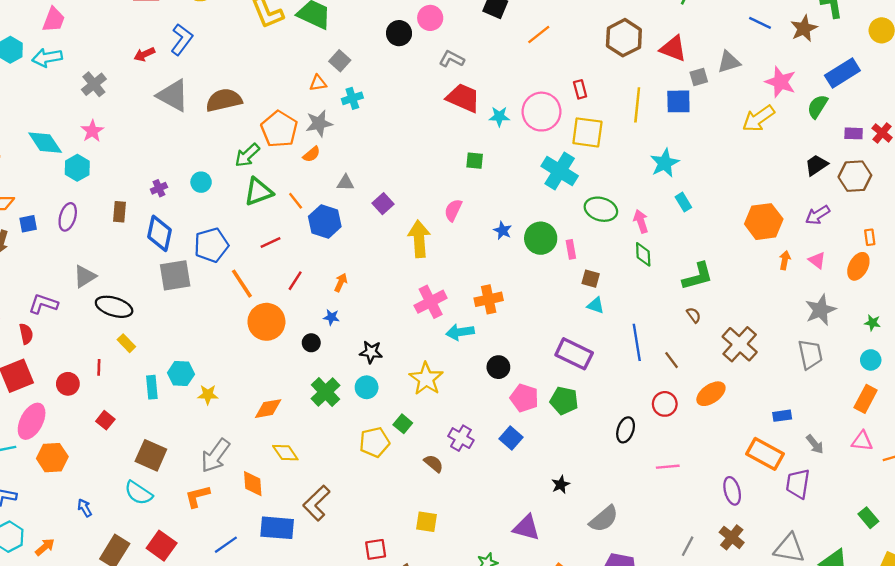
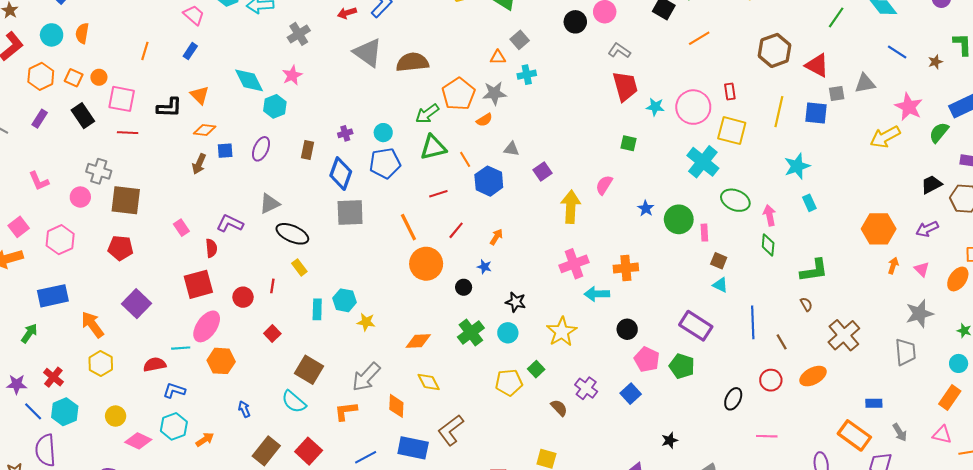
brown star: (804, 28) -> (935, 62), size x0.6
red trapezoid: (463, 98) -> (625, 86), turned 44
blue pentagon: (211, 245) -> (385, 163), moved

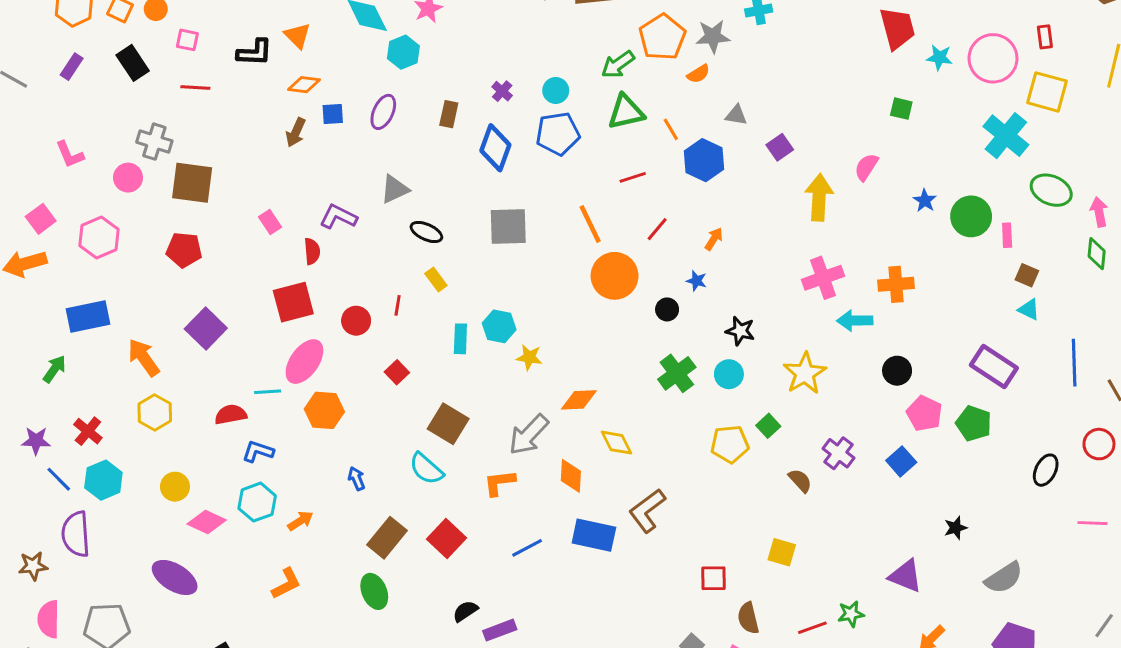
pink square: (122, 99) -> (187, 40), size x0.6
purple cross: (345, 133) -> (502, 91), turned -32
gray square: (350, 212) -> (508, 227), moved
black ellipse: (292, 234) -> (426, 232), size x0.7
orange diamond: (418, 341) -> (579, 400), moved

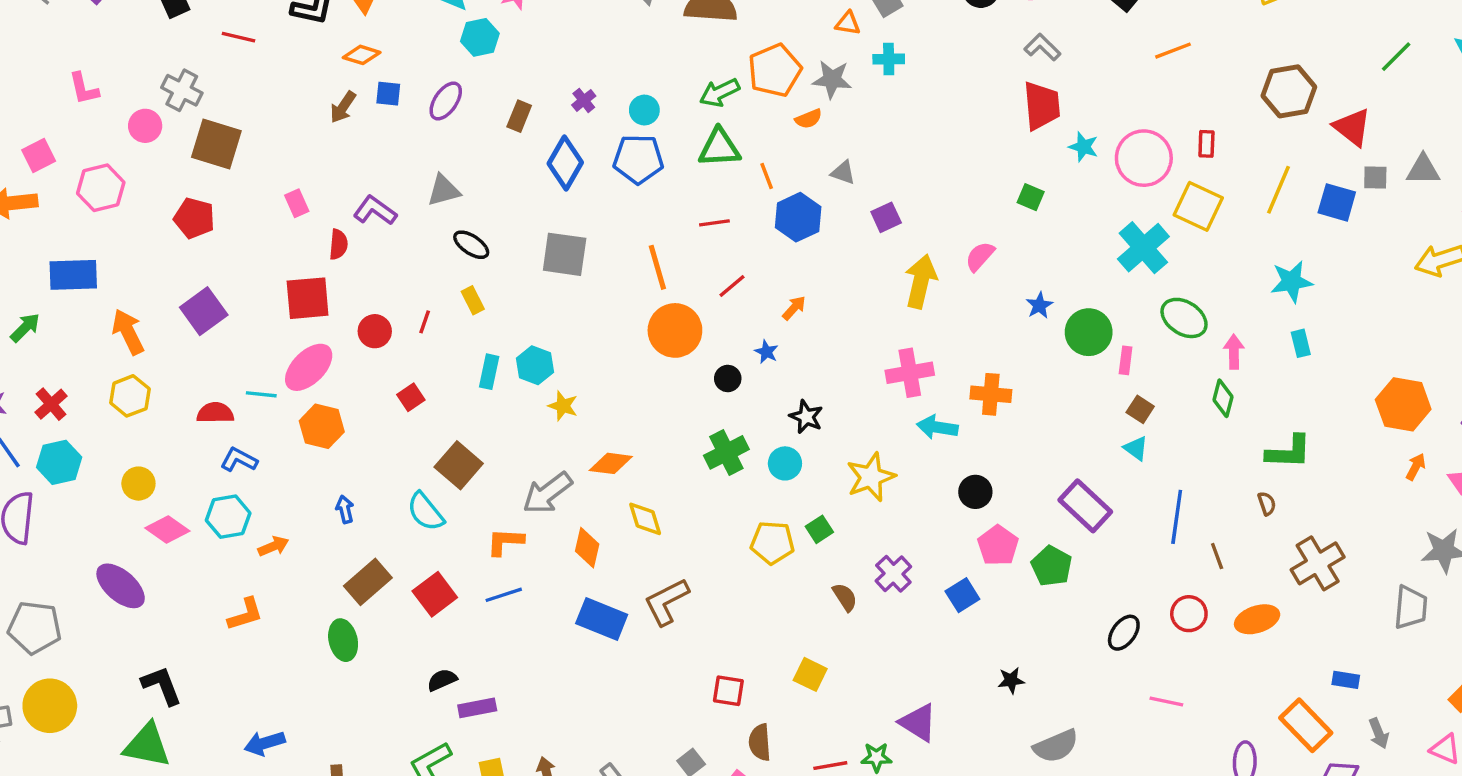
blue line: (527, 548) -> (504, 595), moved
purple triangle: (906, 576) -> (918, 723), moved

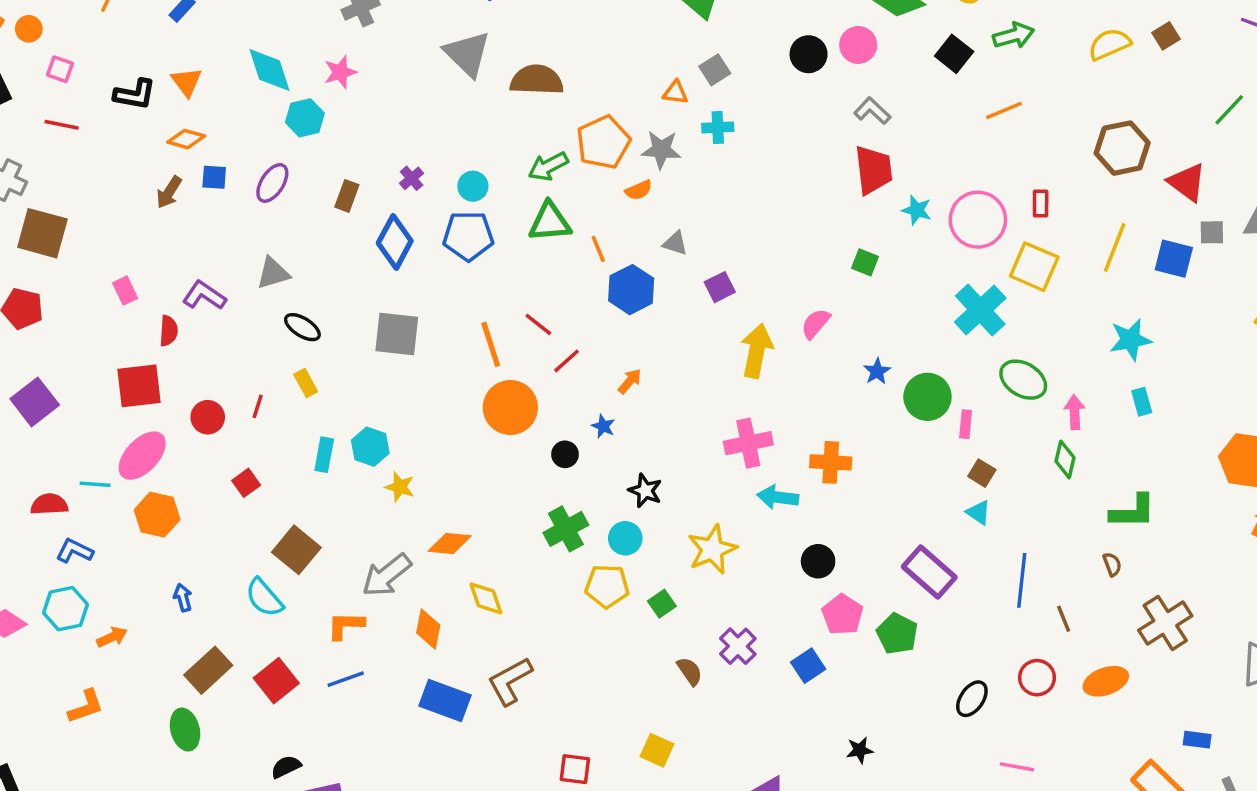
red line: (714, 223) -> (538, 324), moved, turned 48
yellow pentagon: (772, 543) -> (607, 586), moved

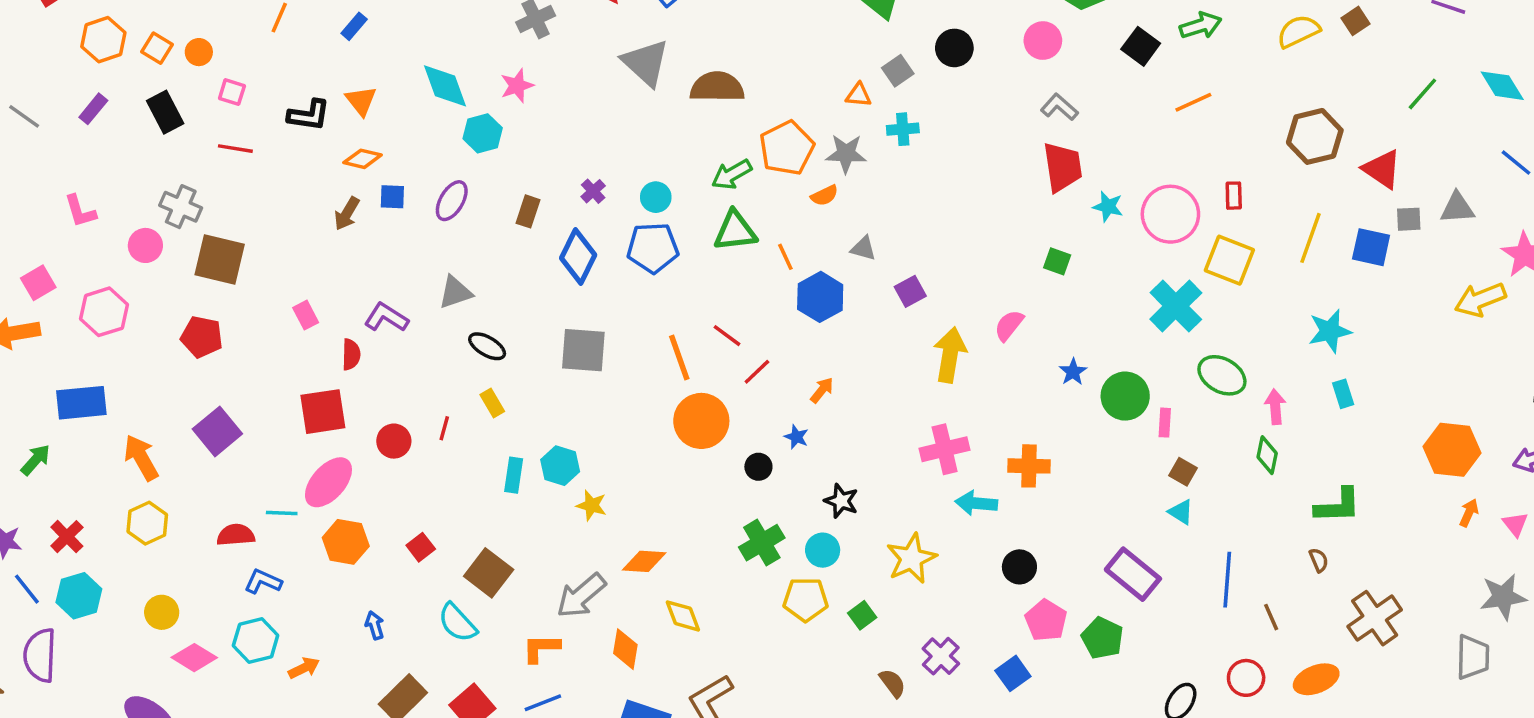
black circle: (809, 54) -> (954, 48), moved
red square: (246, 483) -> (421, 547), moved

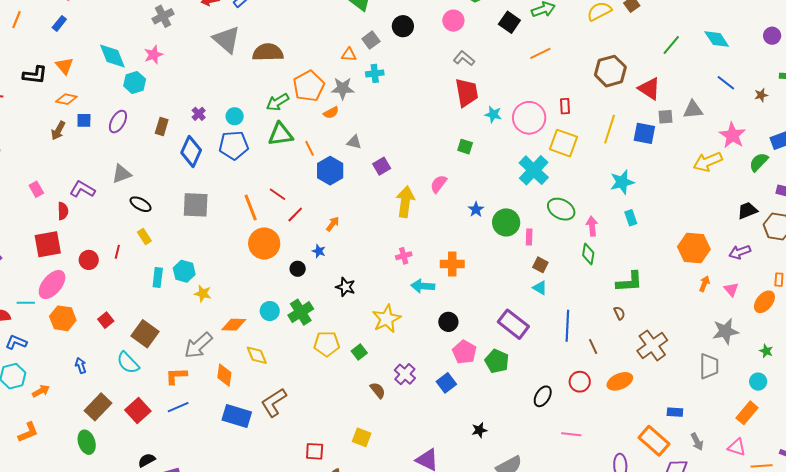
pink cross: (945, 449) -> (404, 256), size x0.6
cyan circle: (823, 550) -> (270, 311), moved

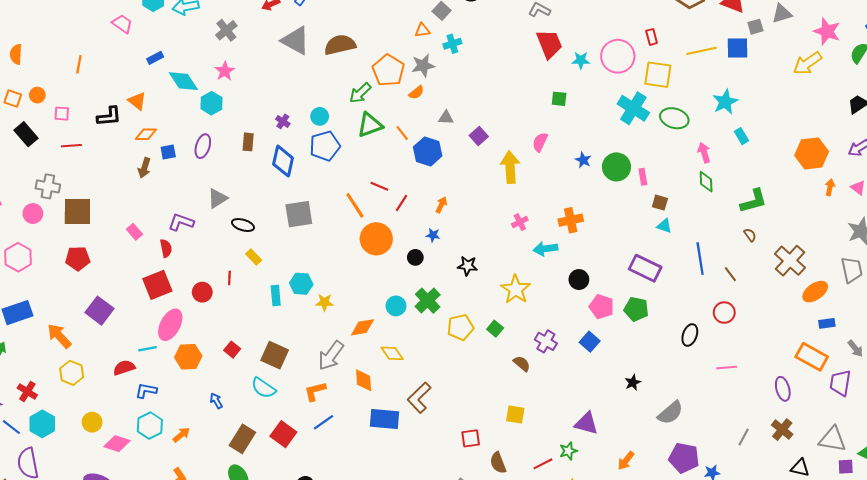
blue rectangle: (59, 23) -> (155, 58), moved, turned 35
yellow line: (610, 129) -> (701, 51), turned 72
green ellipse: (561, 209) -> (674, 118), moved
orange ellipse: (620, 381) -> (815, 292), moved

